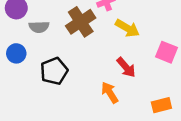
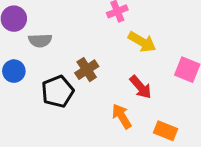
brown cross: (81, 22) -> (87, 70), moved, size x0.7
orange rectangle: (161, 105) -> (165, 131), moved, turned 36

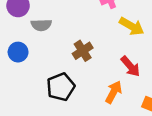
black pentagon: (58, 91) -> (61, 87), moved
orange arrow: (122, 116) -> (114, 92), turned 60

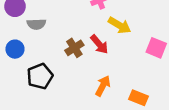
red arrow: (130, 66) -> (99, 44), moved
black pentagon: (61, 87) -> (40, 76), moved

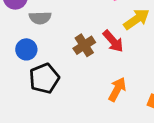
yellow arrow: (119, 25) -> (137, 19), turned -65
blue circle: (15, 49) -> (26, 49), moved

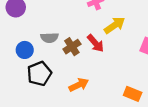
gray semicircle: (40, 18) -> (49, 38), moved
orange arrow: (117, 89) -> (79, 85), moved, turned 36

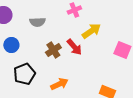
gray semicircle: (49, 38) -> (37, 22), moved
blue circle: (25, 50) -> (11, 45), moved

